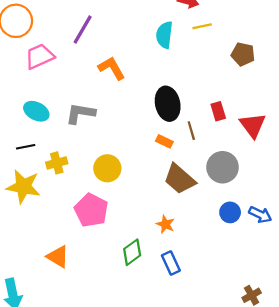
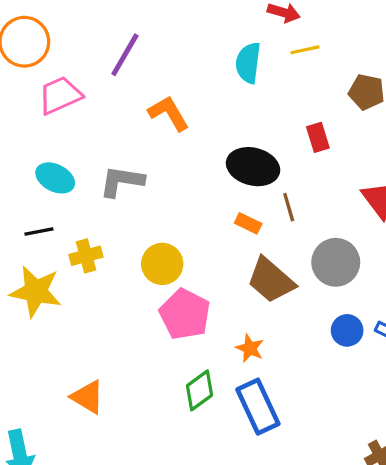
black ellipse: (168, 104) -> (253, 167), turned -64
red rectangle: (218, 111) -> (318, 137), moved
pink pentagon: (91, 210) -> (185, 314), moved
blue rectangle: (171, 263) -> (258, 407), size x1.5

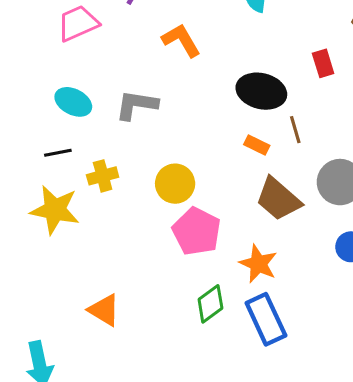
orange star: (250, 348) -> (258, 264), size x1.4

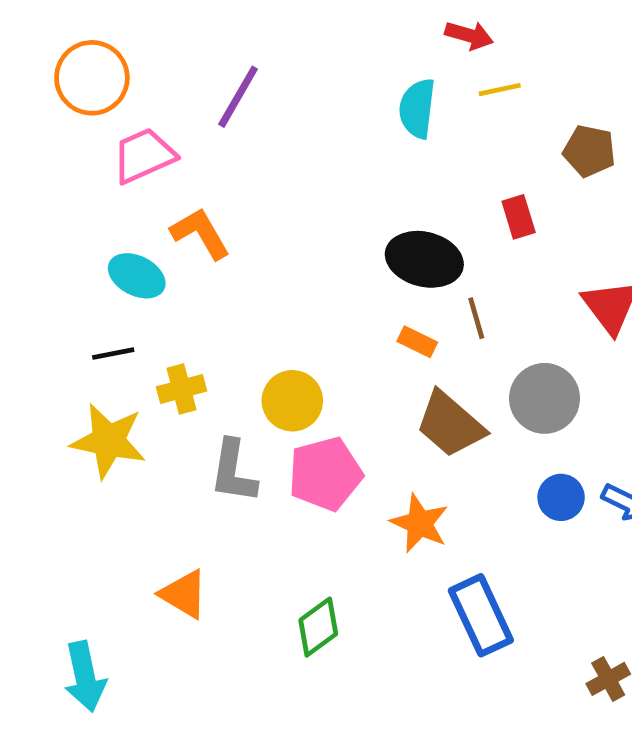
orange L-shape: (181, 40) -> (200, 233), moved
gray L-shape: (136, 105) -> (233, 471), moved, turned -90
pink pentagon: (197, 231) -> (325, 474), turned 30
green diamond: (210, 304) -> (318, 627), moved
blue rectangle: (266, 319) -> (481, 615), moved

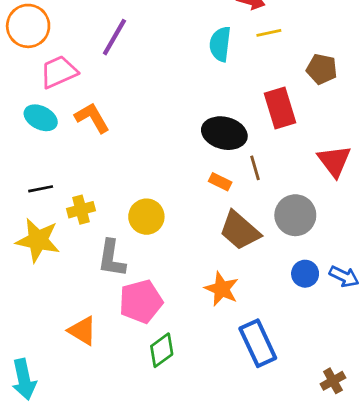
red rectangle: (519, 217) -> (280, 108), size x1.6
cyan ellipse: (137, 276) -> (41, 118), moved
pink pentagon: (325, 474) -> (141, 301), moved

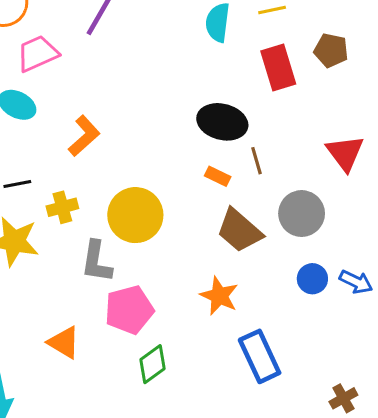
red rectangle: (280, 108) -> (278, 68), moved
orange L-shape: (92, 118) -> (84, 136), moved, turned 78
yellow circle: (146, 217) -> (135, 215), size x1.4

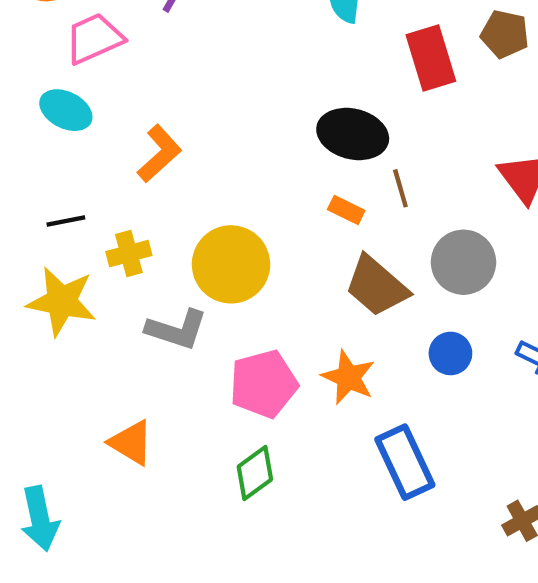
gray L-shape: (97, 262) -> (177, 330), turned -81
blue circle: (312, 279) -> (450, 353), moved
pink pentagon: (129, 310) -> (264, 384), moved

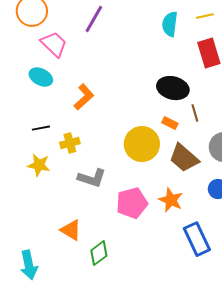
pink trapezoid: (94, 38) -> (54, 44), turned 68
yellow circle: (231, 264) -> (142, 144), moved
yellow star: (62, 301) -> (39, 165), size x0.7
green diamond: (255, 473) -> (99, 253), moved

